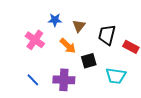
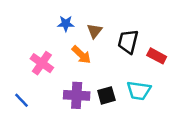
pink cross: (35, 40) -> (42, 63), moved
black square: (89, 61) -> (106, 95), moved
blue line: (33, 80) -> (22, 100), moved

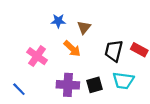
black trapezoid: (128, 42) -> (114, 51), moved

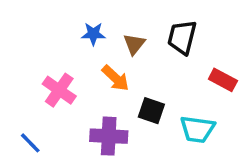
black trapezoid: (114, 51) -> (182, 37), moved
black square: (95, 85) -> (151, 111), moved, turned 35

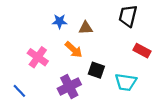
black trapezoid: (182, 37) -> (128, 16), moved
brown triangle: (134, 44) -> (86, 28), turned 48
purple cross: (109, 136) -> (69, 86), turned -30

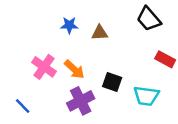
black trapezoid: (128, 16) -> (149, 19), turned -55
orange arrow: (74, 50) -> (74, 69), moved

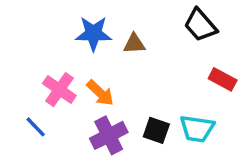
blue star: (69, 25) -> (93, 33), size x1.5
black square: (112, 82) -> (156, 130), moved
blue line: (23, 106) -> (36, 127), moved

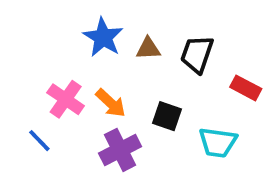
black trapezoid: (200, 25) -> (197, 54), moved, turned 60
blue star: (93, 33) -> (103, 37), turned 30
black square: (156, 130) -> (167, 116), moved

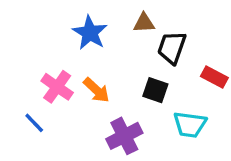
brown triangle: (148, 49) -> (144, 23), moved
black square: (167, 116) -> (155, 90), moved
purple cross: (120, 150) -> (124, 136), moved

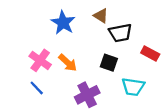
brown triangle: (144, 23) -> (101, 16), turned 35
black trapezoid: (172, 48) -> (120, 33), turned -120
blue line: (34, 123) -> (37, 88), moved

